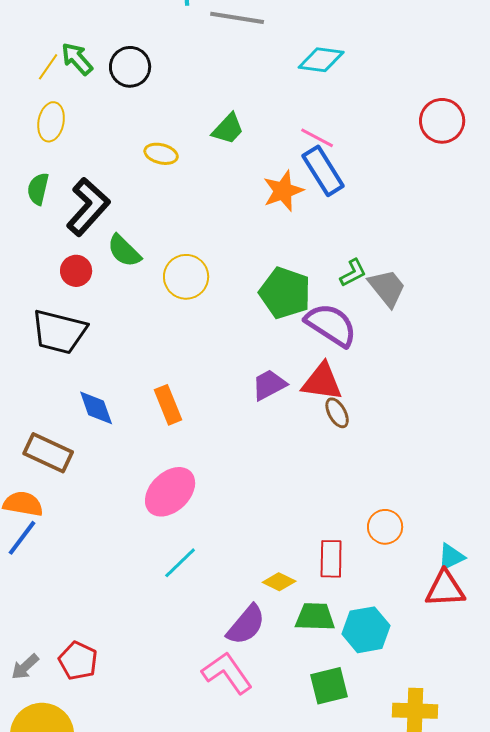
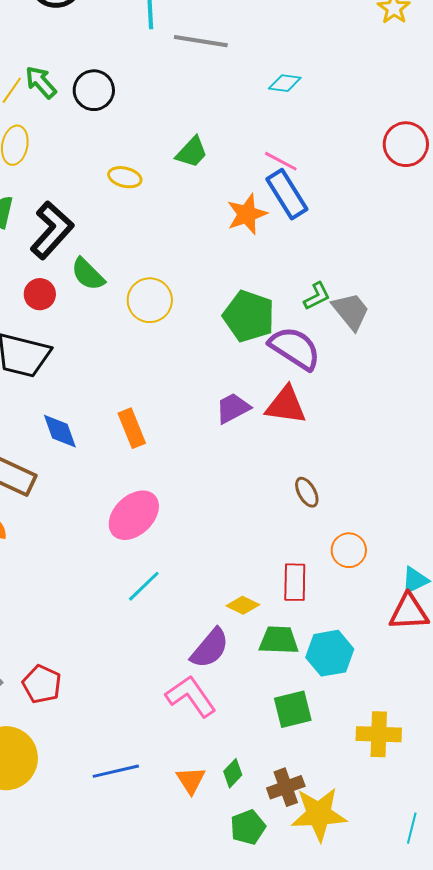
cyan diamond: (321, 60) -> (285, 83), size x0.7
brown ellipse: (337, 413) -> (307, 492), moved

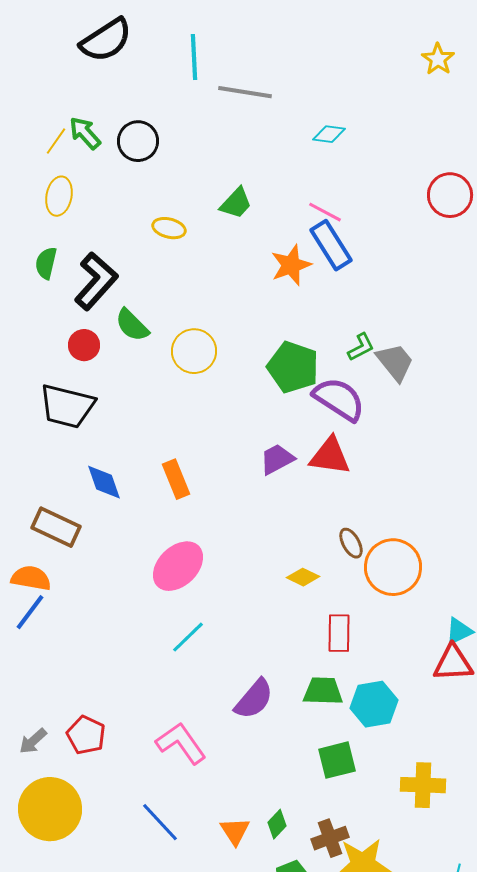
orange circle: (349, 550) -> (393, 567), moved, size x1.6
yellow diamond: (243, 605) -> (303, 577), moved
pink L-shape: (191, 696) -> (181, 743), moved
blue line: (116, 771) -> (160, 822), turned 60

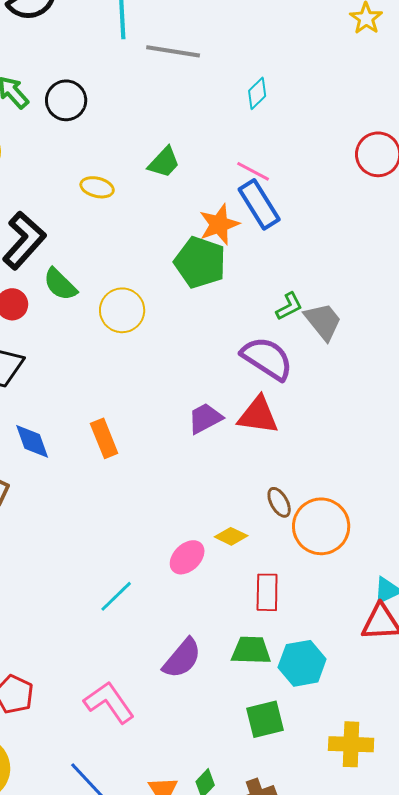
cyan diamond: (329, 134) -> (257, 93), turned -52
green pentagon: (293, 367) -> (200, 262), moved
pink ellipse: (178, 566) -> (187, 557), moved, size x0.7

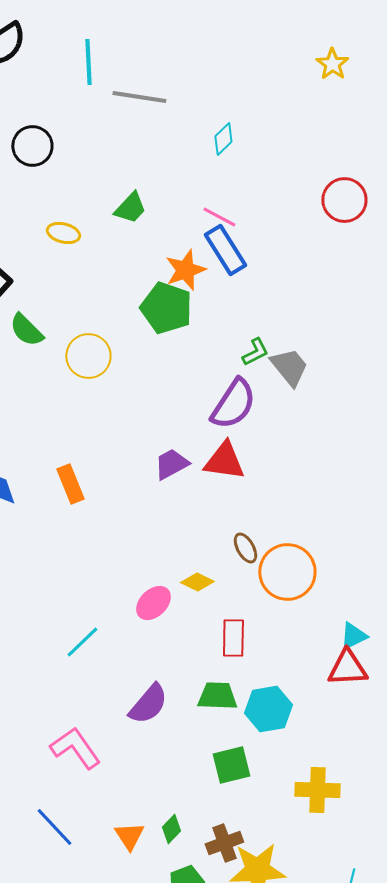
purple semicircle: (267, 358) -> (233, 404), turned 90

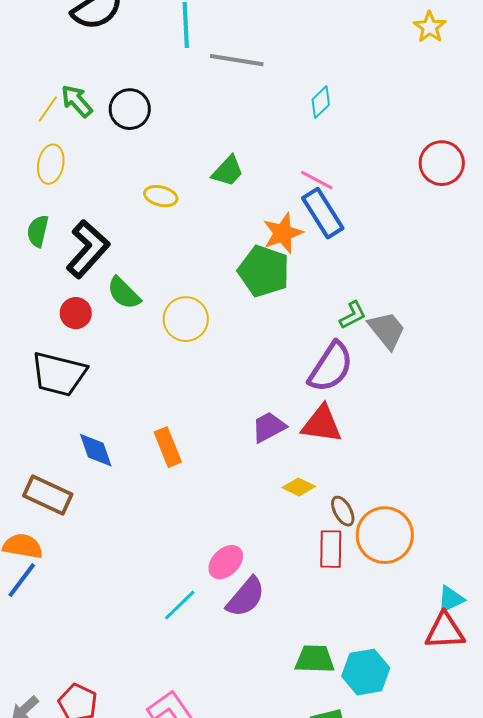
yellow diamond: (197, 582) -> (299, 487), moved
pink ellipse: (153, 603) -> (226, 562), moved
red rectangle: (233, 638) -> (331, 549), moved
purple semicircle: (148, 704) -> (246, 597), moved

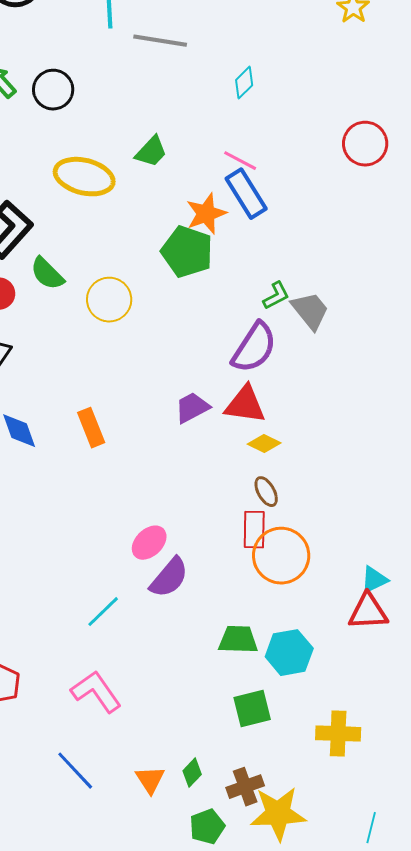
yellow ellipse: (161, 196) -> (84, 177), size x1.8
yellow diamond: (299, 487) -> (264, 444), moved
orange circle: (385, 535) -> (281, 556), moved
cyan line: (180, 605) -> (103, 612), moved

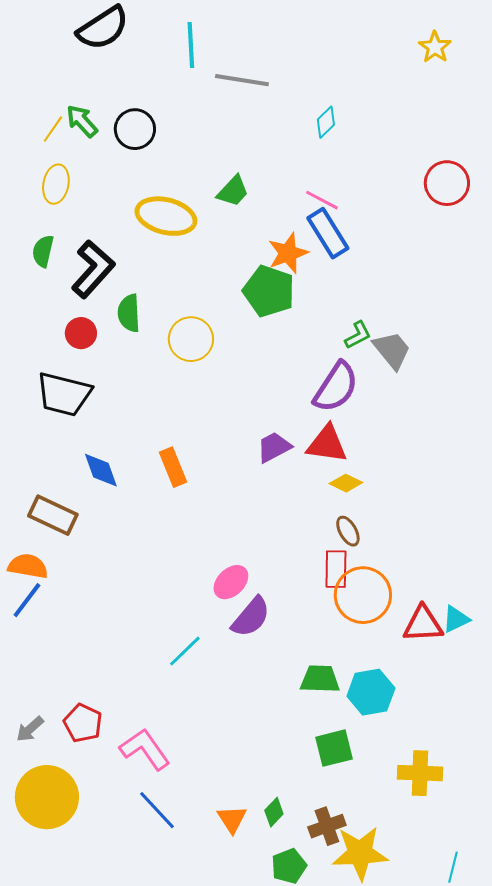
green semicircle: (47, 274) -> (129, 313), turned 42
red triangle: (368, 612) -> (423, 624), moved
pink L-shape: (96, 692) -> (145, 749), moved

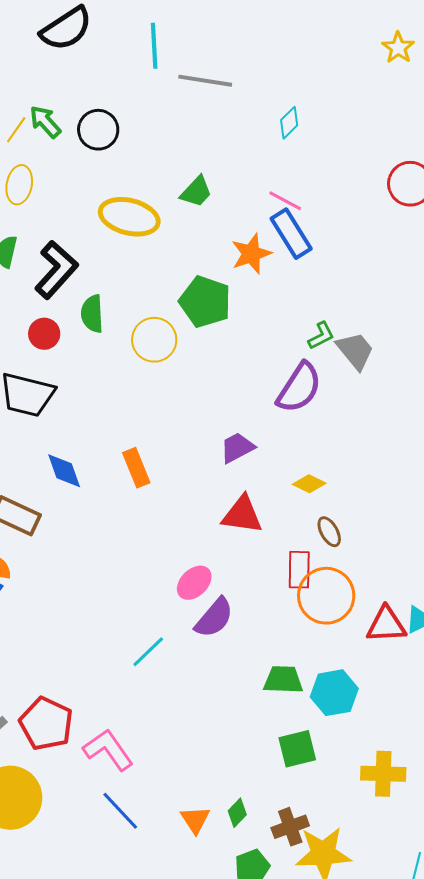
green pentagon: (269, 291) -> (205, 302), moved
red triangle: (327, 444) -> (242, 515), moved
brown ellipse: (348, 531) -> (329, 532), moved
red pentagon: (83, 723) -> (46, 724), size x1.4

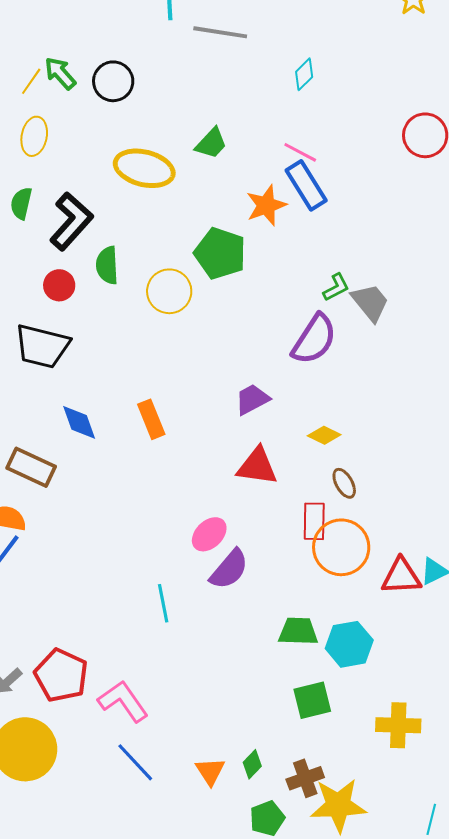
cyan line: (148, 652) -> (163, 603), turned -57

